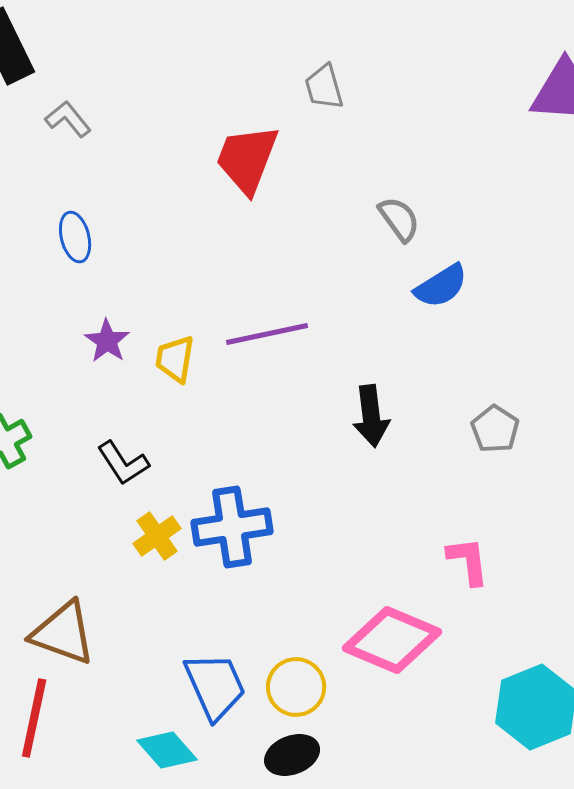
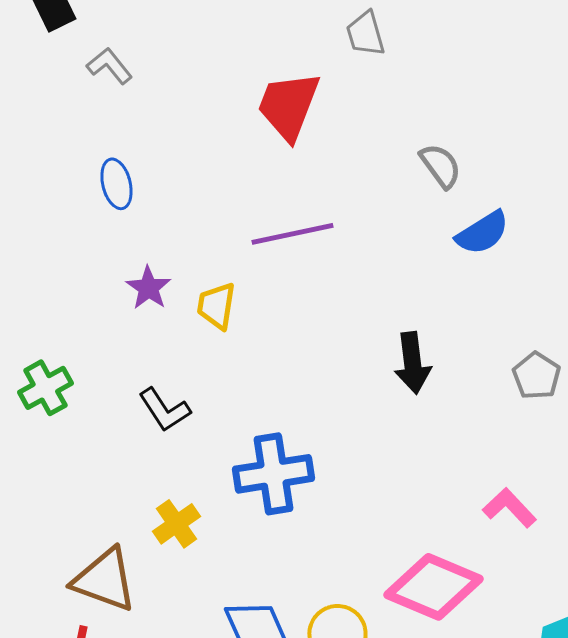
purple line: (267, 334) -> (292, 234), moved
yellow cross: (157, 536) -> (176, 524), moved
pink L-shape: (468, 561) -> (509, 508), turned -36

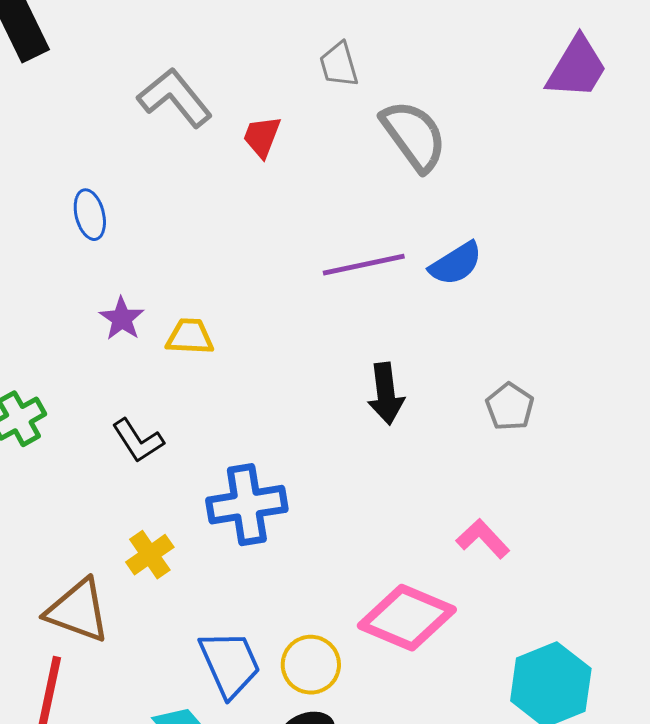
gray L-shape: (109, 66) -> (175, 98), moved, size x1.6
red trapezoid: (288, 106) -> (262, 137), size x0.6
gray semicircle: (440, 166) -> (414, 136), moved, size x1.6
purple line: (292, 234) -> (364, 265), moved
yellow trapezoid: (216, 306) -> (190, 337), turned 84

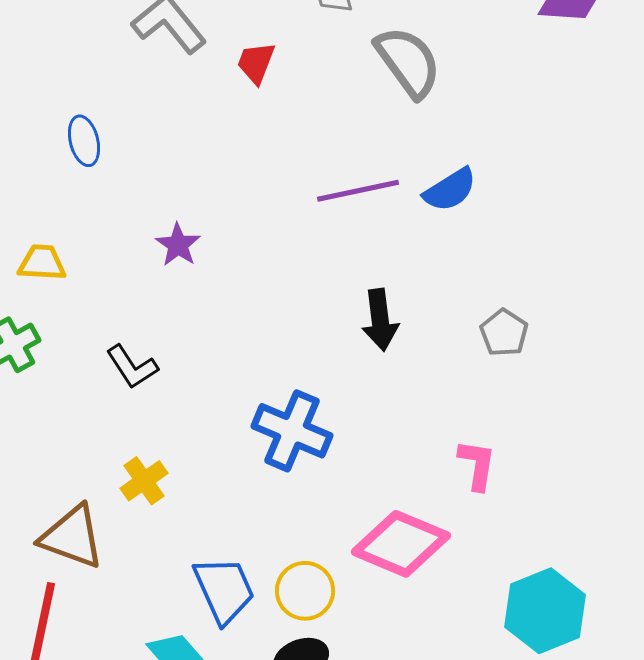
purple star: (122, 319) -> (178, 245), moved
yellow trapezoid: (190, 337) -> (42, 263), moved
blue cross: (247, 505) -> (292, 431), moved, turned 32
pink L-shape: (483, 539) -> (477, 465), turned 52

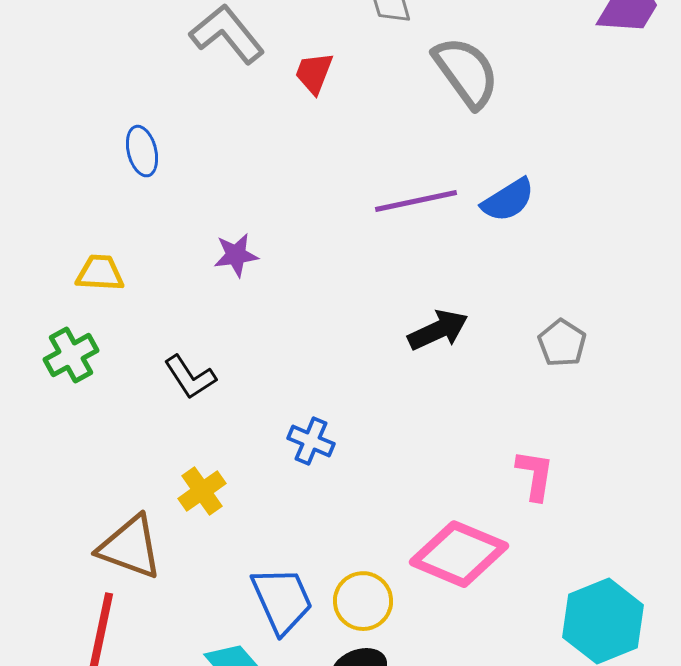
purple star: (178, 245) -> (236, 255), turned 30
black arrow: (380, 320) -> (438, 330), turned -108
blue cross: (292, 431) -> (311, 441), moved, size x0.6

